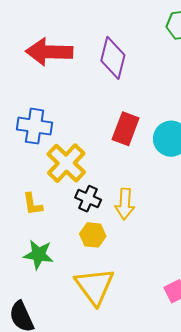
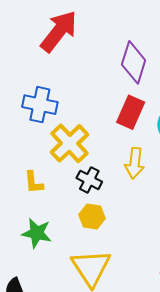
red arrow: (49, 52) -> (59, 31), turned 123
purple diamond: (113, 58) -> (134, 62), moved
yellow arrow: (125, 204) -> (135, 163), moved

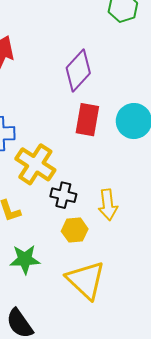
purple diamond: (134, 62) -> (78, 70), turned 39
yellow arrow: (135, 163) -> (108, 205), moved

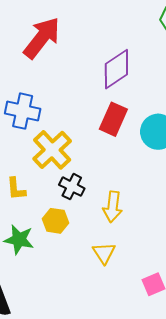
yellow hexagon: (75, 230) -> (56, 221), moved
yellow triangle: (86, 280) -> (104, 253), moved, size x0.6

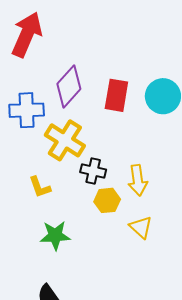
purple diamond: (116, 69) -> (69, 86), moved
yellow hexagon: (56, 221) -> (107, 200), moved

